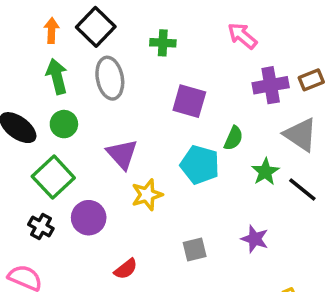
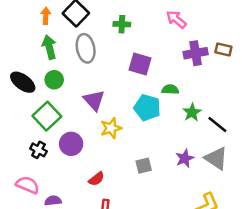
brown rectangle: (311, 80) -> (223, 50), turned 35
gray triangle: (301, 135) -> (216, 158), moved
green semicircle: (233, 138) -> (170, 89), turned -112
purple star: (255, 239) -> (185, 158), turned 30

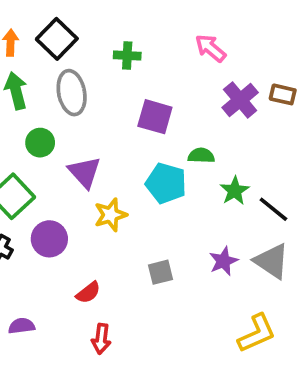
purple cross: (196, 53) -> (240, 100), turned -30
green circle: (54, 80) -> (40, 143), moved

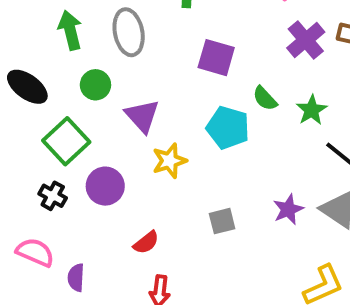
green semicircle: (201, 156) -> (265, 98), turned -135
green star: (235, 191) -> (312, 110), moved
purple semicircle: (22, 326) -> (76, 278), turned -80

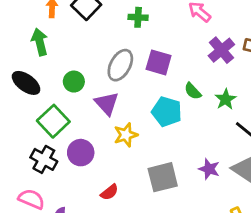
green arrow: (70, 30) -> (40, 42), moved
gray ellipse: (129, 32) -> (120, 65), moved, turned 40
black cross: (53, 196) -> (44, 159), size x1.4
purple star: (288, 209) -> (209, 169), turned -30
gray square: (222, 221) -> (163, 177), size x1.6

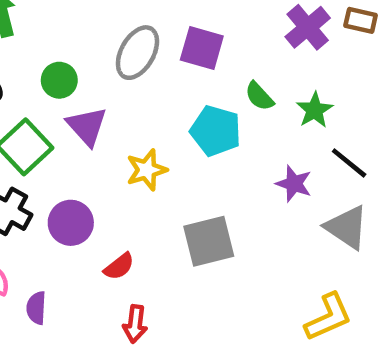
purple triangle: (107, 103) -> (87, 126), moved
purple circle: (81, 153) -> (71, 223), moved
purple star: (209, 169) -> (294, 184), moved

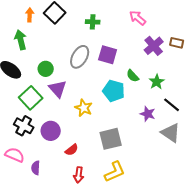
yellow star: (147, 170) -> (84, 108), turned -30
yellow L-shape: (328, 317) -> (115, 172), moved

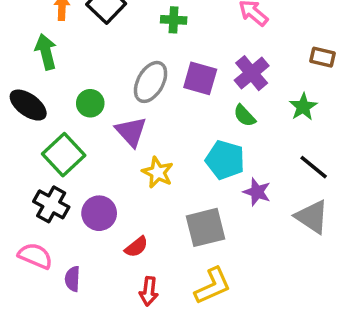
purple cross: (154, 46) -> (252, 73), moved
green star: (157, 82) -> (303, 107), moved
purple triangle: (58, 89) -> (131, 132), moved
cyan pentagon: (114, 91) -> (225, 160), moved
purple star: (148, 114) -> (257, 192), moved

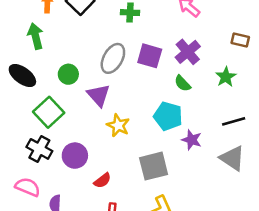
black line: (314, 167) -> (234, 121), turned -55

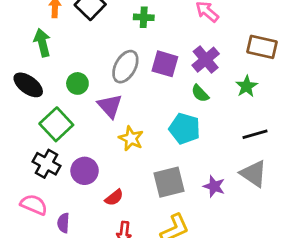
brown rectangle: (240, 40) -> (262, 47), size x1.5
purple star: (192, 140) -> (214, 186), moved

